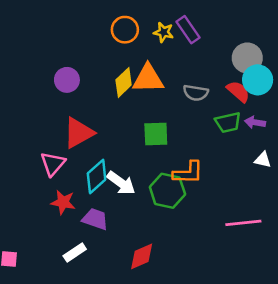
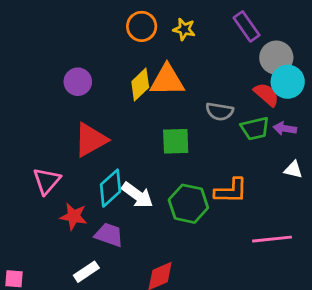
purple rectangle: (188, 30) -> (247, 26), moved
gray semicircle: (196, 93) -> (220, 111), moved
pink triangle: (53, 164) -> (47, 181), moved
orange L-shape: (188, 173) -> (231, 191), moved

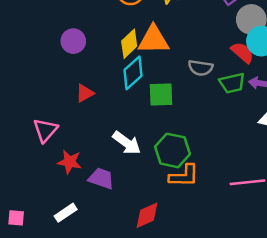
red triangle: (91, 140) -> (85, 93), size x0.6
cyan diamond: (110, 188) -> (133, 73), moved
orange L-shape: (231, 191) -> (184, 176), moved
white rectangle: (86, 272) -> (66, 213), moved

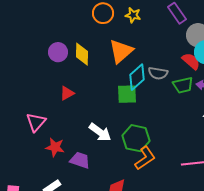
orange triangle: (153, 40) -> (121, 51), turned -40
yellow diamond: (129, 44) -> (82, 54), moved, turned -45
cyan diamond: (133, 73) -> (137, 77), moved
orange L-shape: (184, 176) -> (145, 158), turned -35

